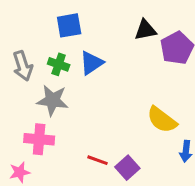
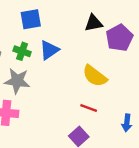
yellow semicircle: (162, 120) -> (95, 76), moved
red line: (97, 160) -> (89, 108), moved

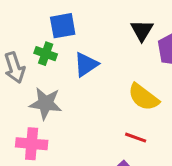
black triangle: (94, 23) -> (142, 30), turned -48
green cross: (22, 51) -> (46, 54), moved

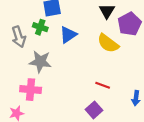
yellow semicircle: (143, 97) -> (108, 43), moved

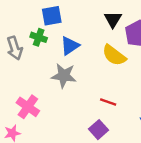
gray star: (40, 62) -> (64, 76), moved
pink cross: (31, 90) -> (28, 107), turned 30

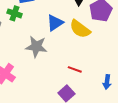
blue triangle: (70, 46) -> (55, 23), moved

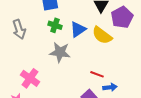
green cross: (14, 13) -> (55, 25), moved
blue arrow: (107, 82) -> (110, 87), moved, turned -104

